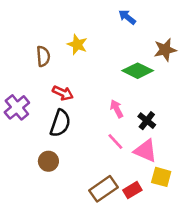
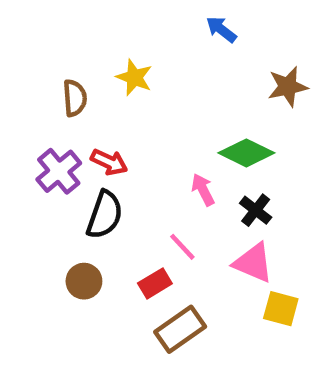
green diamond: (138, 71) -> (246, 153), moved
purple cross: (17, 107) -> (59, 171), moved
pink line: (115, 142) -> (182, 247), moved
red rectangle: (132, 190) -> (155, 283), moved

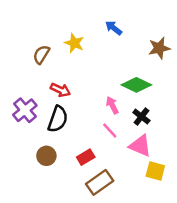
blue arrow: (221, 29) -> (114, 28), moved
brown semicircle: (75, 98) -> (41, 54), turned -144
purple cross: (59, 171) -> (25, 110), moved
pink line: (182, 247) -> (110, 130), moved

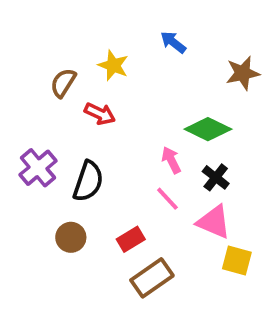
red arrow: (60, 90) -> (100, 114), moved

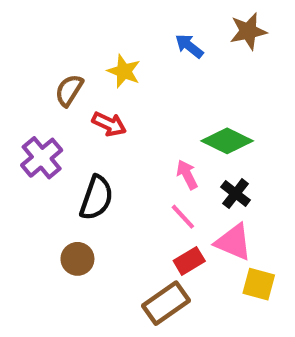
brown star: (243, 73) -> (248, 31), moved
purple cross: (38, 168) -> (42, 158), moved
red rectangle: (131, 239) -> (189, 261), moved

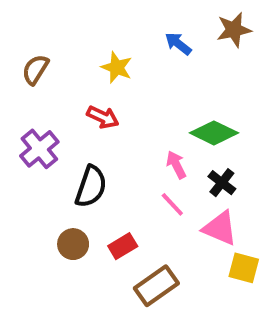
brown semicircle: (69, 90) -> (35, 69), moved
red rectangle: (189, 261) -> (123, 246), moved

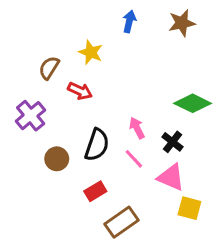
blue arrow: (178, 44) -> (129, 21), moved, turned 65
brown semicircle: (35, 69) -> (49, 68), moved
green diamond: (214, 133) -> (193, 103), moved
black semicircle: (91, 187) -> (97, 145), moved
brown circle: (73, 244) -> (57, 159), moved

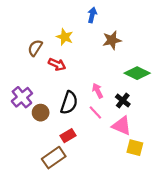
brown star: (182, 23) -> (112, 40), moved
purple cross: (31, 116) -> (22, 97), moved
brown rectangle: (122, 222) -> (54, 158), moved

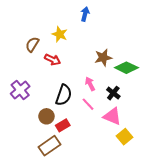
brown star: (112, 40) -> (103, 58), moved
brown circle: (41, 113) -> (46, 116), moved
yellow square: (135, 148) -> (124, 137), turned 35

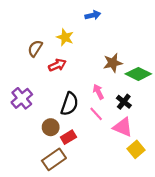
blue arrow: (85, 14) -> (93, 15), turned 64
red arrow: (53, 60) -> (57, 65), turned -49

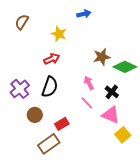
brown semicircle: (35, 48) -> (22, 22), moved
black semicircle: (69, 104) -> (50, 87), moved
brown circle: (51, 127) -> (35, 115), moved

